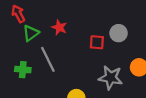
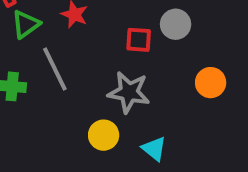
gray star: (111, 78) -> (129, 92), moved

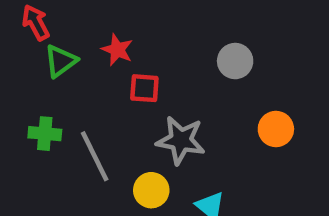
red square: (139, 40) -> (144, 88), moved
gray line: (55, 69) -> (95, 156), moved

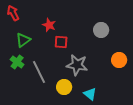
green triangle: (61, 61) -> (23, 40), moved
green cross: (45, 134) -> (17, 62), turned 32

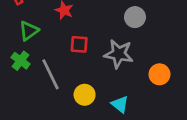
red square: (61, 42) -> (79, 44), moved
orange circle: (119, 60) -> (159, 74), moved
gray star: (77, 65) -> (119, 54), moved

